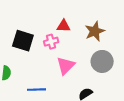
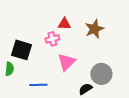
black square: (23, 41) -> (21, 50), moved
gray circle: (102, 61) -> (101, 74), moved

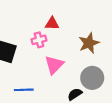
brown star: (94, 29) -> (89, 43), moved

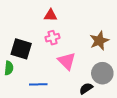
red triangle: (52, 24) -> (51, 15), moved
pink triangle: (54, 65) -> (67, 61), turned -30

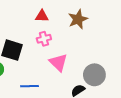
brown star: (99, 41) -> (78, 19), moved

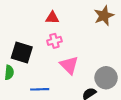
brown star: (78, 19) -> (104, 16), moved

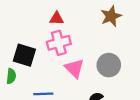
pink cross: (54, 41) -> (59, 43), size x1.5
gray circle: (106, 78) -> (109, 65), moved

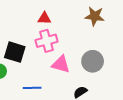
brown star: (111, 16) -> (95, 16), turned 30
pink triangle: (74, 68) -> (61, 64), turned -30

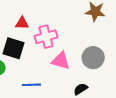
red triangle: (44, 18) -> (22, 23), moved

